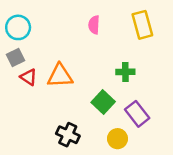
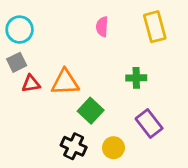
red triangle: (29, 77) -> (31, 84), turned -42
green square: (103, 102) -> (91, 111), moved
yellow circle: (117, 139) -> (113, 148), moved

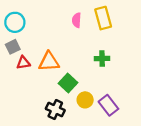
yellow rectangle: (155, 27) -> (103, 18), moved
purple rectangle: (149, 123) -> (108, 105), moved
yellow circle: (113, 148) -> (85, 100), moved

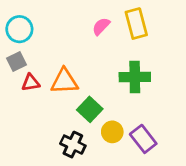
pink semicircle: (77, 20) -> (101, 26), turned 40
green cross: (102, 58) -> (135, 77), size x1.5

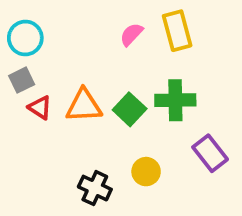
red triangle: (31, 83) -> (40, 108), turned 42
green square: (90, 109) -> (130, 109), moved
purple rectangle: (143, 139) -> (210, 153), moved

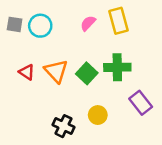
cyan circle: (25, 38) -> (40, 26), moved
gray square: (22, 80) -> (15, 24), moved, turned 35
orange triangle: (84, 106) -> (56, 71), turned 50

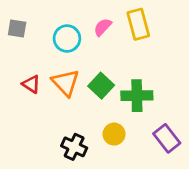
cyan circle: (40, 26) -> (67, 38), moved
green cross: (117, 67) -> (137, 96), moved
purple rectangle: (141, 103) -> (167, 138), moved

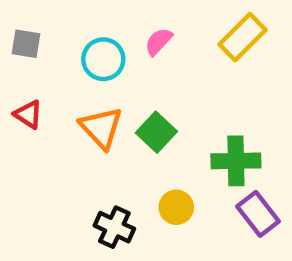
yellow rectangle: (138, 24) -> (243, 37), moved, turned 60
red triangle: (31, 84) -> (28, 114), moved
green cross: (137, 96) -> (236, 161), moved

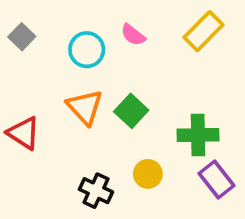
pink semicircle: (159, 42) -> (133, 35), turned -95
gray square: (26, 44) -> (22, 37), turned 35
red triangle: (28, 114) -> (24, 133), moved, size x1.4

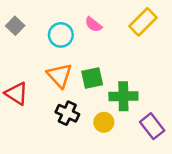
green square: (131, 111) -> (92, 78), turned 35
green cross: (198, 135) -> (123, 96), moved
black cross: (96, 191) -> (67, 113), moved

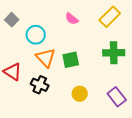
cyan circle: (61, 35) -> (36, 35), moved
green cross: (123, 96) -> (114, 53), moved
black cross: (67, 113) -> (40, 85), moved

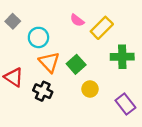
yellow rectangle: (110, 17) -> (102, 28), moved
green square: (71, 60) -> (76, 64), turned -30
yellow circle: (80, 94) -> (90, 89), moved

